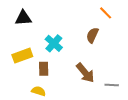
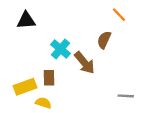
yellow rectangle: (22, 56) -> (25, 87), moved
brown arrow: (85, 73) -> (85, 63), moved

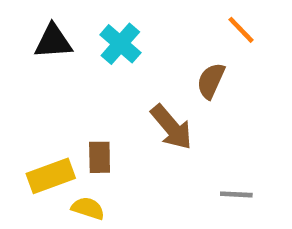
cyan cross: (61, 49) -> (120, 44), moved
gray line: (126, 96) -> (236, 194), moved

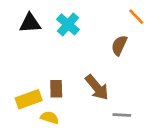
brown arrow: (171, 127) -> (97, 87), moved
gray line: (236, 194) -> (122, 115), moved

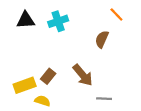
cyan cross: (68, 24) -> (58, 21), turned 30
brown rectangle: (56, 89) -> (48, 76), turned 40

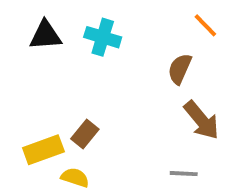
cyan cross: (58, 21) -> (103, 37), turned 36
brown arrow: (83, 75) -> (201, 120), moved

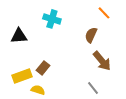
black triangle: (45, 35) -> (19, 36), moved
gray line: (184, 174) -> (93, 88), turned 48

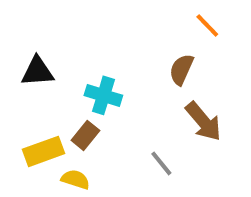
cyan cross: (52, 19) -> (103, 95), moved
gray line: (93, 88) -> (161, 163), moved

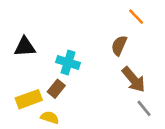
gray line: (161, 163) -> (144, 108), moved

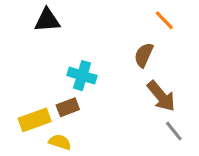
black triangle: (25, 47) -> (47, 20), moved
brown rectangle: (56, 89) -> (68, 107), turned 30

